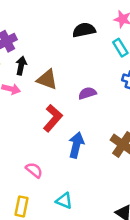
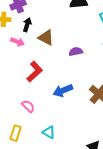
red L-shape: (53, 118) -> (35, 72), moved
blue arrow: (76, 145) -> (63, 90), turned -132

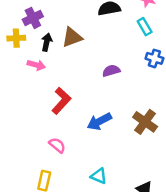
brown triangle: (46, 38) -> (72, 37), moved, turned -42
cyan triangle: (49, 132) -> (99, 176), moved

